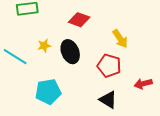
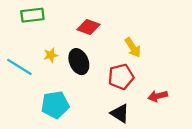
red pentagon: (109, 66) -> (121, 77), turned -30

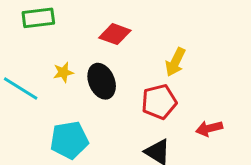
yellow arrow: (133, 48) -> (175, 62), turned 60

